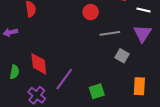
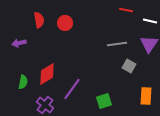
red circle: (91, 12) -> (65, 23), moved
red diamond: (39, 64) -> (47, 74), turned 65

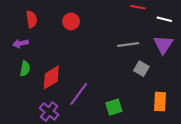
red semicircle: (39, 20) -> (32, 19), moved
green semicircle: (23, 82) -> (25, 69), moved

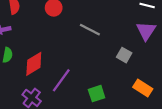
gray line: (128, 44) -> (90, 30), moved, turned 35
orange rectangle: (160, 102) -> (143, 88), turned -60

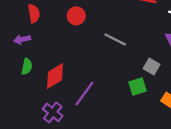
green square: (97, 94) -> (137, 87), moved

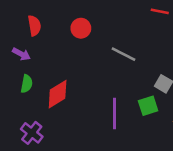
purple arrow: (22, 39) -> (21, 54), turned -140
purple line: (84, 94) -> (114, 114), moved, turned -36
purple cross: (53, 112) -> (32, 133), moved

